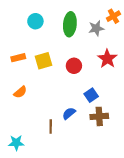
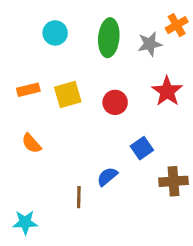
orange semicircle: (20, 92) -> (31, 143), turned 88
brown cross: (99, 116) -> (173, 181), moved

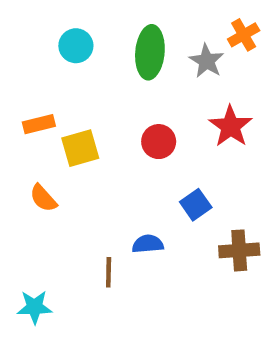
gray star: (150, 44) -> (207, 61), turned -30
yellow square: (68, 94) -> (80, 148), moved
blue semicircle: (107, 177) -> (148, 244), turned 35

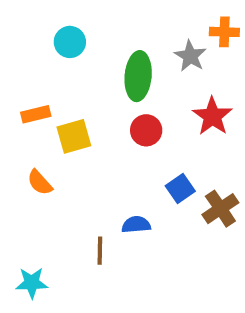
orange cross: (244, 35) -> (224, 32), turned 32
green ellipse: (150, 52) -> (138, 76), moved
brown cross: (239, 250) -> (220, 209), moved, turned -30

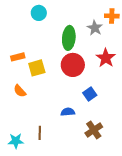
cyan circle: (70, 42) -> (39, 13), moved
red circle: (146, 130) -> (73, 65), size x1.5
brown cross: (220, 209) -> (94, 130), moved
brown line: (100, 251) -> (40, 133), moved

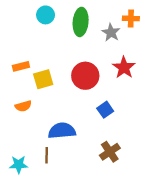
green ellipse: (69, 38) -> (81, 22), moved
orange semicircle: (20, 91) -> (23, 106), turned -64
blue semicircle: (68, 112) -> (62, 131), moved, size x1.6

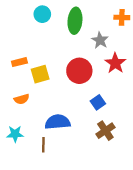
gray star: (111, 32) -> (100, 40), moved
brown cross: (110, 152) -> (105, 131), moved
cyan star: (19, 165) -> (15, 134), moved

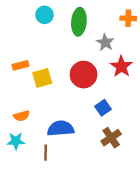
orange semicircle: (22, 99) -> (22, 116), moved

